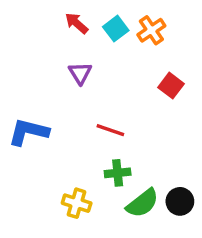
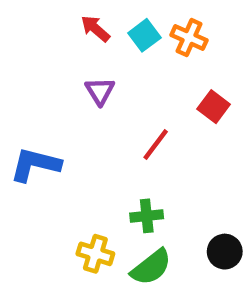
orange cross: (151, 30) -> (189, 38), turned -32
red line: (110, 130) -> (156, 145), moved, turned -72
green semicircle: (142, 203) -> (151, 267), moved

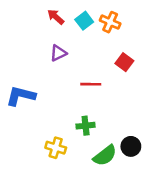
purple triangle: (100, 91) -> (58, 53), turned 36
red line: (156, 145) -> (91, 84), turned 54
green semicircle: (151, 267) -> (105, 155), moved

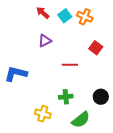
black circle: (131, 146) -> (101, 97), moved

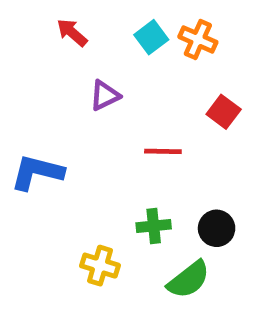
red arrow: (43, 13) -> (72, 32), moved
black circle: (101, 97) -> (217, 228), moved

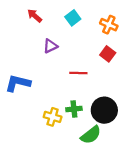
orange cross: (198, 39) -> (109, 25), moved
black circle: (217, 228) -> (104, 110), size x1.5
yellow cross: (100, 266) -> (53, 117), moved

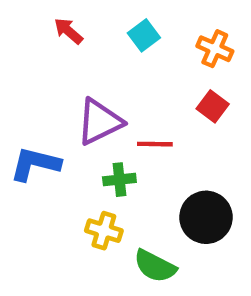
purple triangle: (50, 46) -> (99, 122), moved, size x1.6
green cross: (74, 109) -> (119, 180), moved
green semicircle: (91, 135) -> (155, 266), moved, turned 65

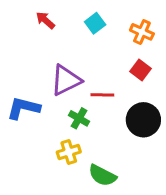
green cross: (119, 180) -> (79, 118), turned 36
black circle: (206, 217) -> (143, 120), moved
yellow cross: (104, 231) -> (69, 152), turned -35

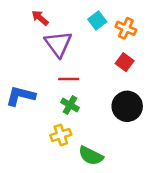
cyan square: (95, 23) -> (97, 20), moved
purple triangle: (66, 80) -> (58, 44), moved, turned -40
red line: (102, 95) -> (69, 79), moved

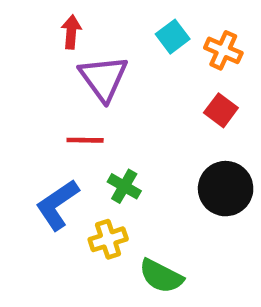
red arrow: (40, 18) -> (71, 32), turned 54
red line: (69, 79) -> (85, 140), moved
blue L-shape: (21, 96) -> (57, 205), moved, turned -48

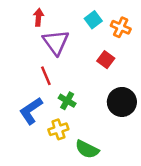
red square: (221, 110) -> (106, 60), moved
red line: (85, 140) -> (46, 76), turned 66

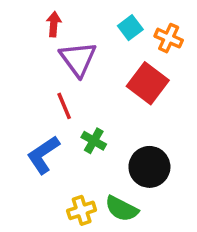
red square: (106, 60) -> (148, 83), size x1.6
black circle: (122, 102) -> (149, 167), moved
yellow cross: (58, 129) -> (82, 210), moved

